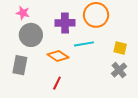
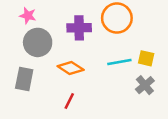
cyan line: (84, 44) -> (119, 62), moved

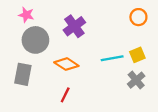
orange circle: (117, 18) -> (138, 17), moved, size x0.6
purple cross: (79, 28) -> (74, 26), turned -35
yellow square: (146, 58) -> (137, 55), turned -35

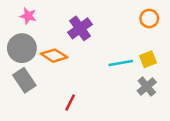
gray circle: (35, 40) -> (22, 48), moved
orange diamond: (66, 64) -> (54, 56), moved
gray rectangle: (23, 74) -> (24, 80), turned -45

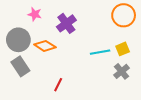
pink star: (28, 16) -> (35, 14), moved
orange circle: (149, 18) -> (124, 15), size x1.5

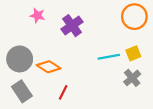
gray circle: (18, 40) -> (20, 59), moved
orange diamond: (45, 46) -> (49, 67), moved
gray rectangle: (20, 66) -> (22, 91), moved

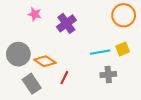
gray cross: (132, 78) -> (108, 75), moved, turned 35
gray rectangle: (22, 91) -> (32, 84), moved
red line: (63, 92) -> (64, 78), moved

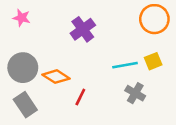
pink star: (35, 14) -> (22, 18), moved
gray cross: (108, 75) -> (135, 93), turned 35
gray rectangle: (32, 84) -> (25, 105), moved

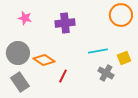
pink star: (22, 18) -> (25, 18), moved
purple cross: (83, 29) -> (65, 23), turned 30
yellow square: (153, 61) -> (124, 58), moved

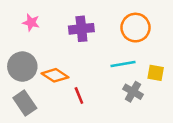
orange circle: (121, 15) -> (135, 28), moved
yellow square: (124, 58) -> (156, 73), turned 32
red line: (63, 76) -> (79, 95), turned -48

